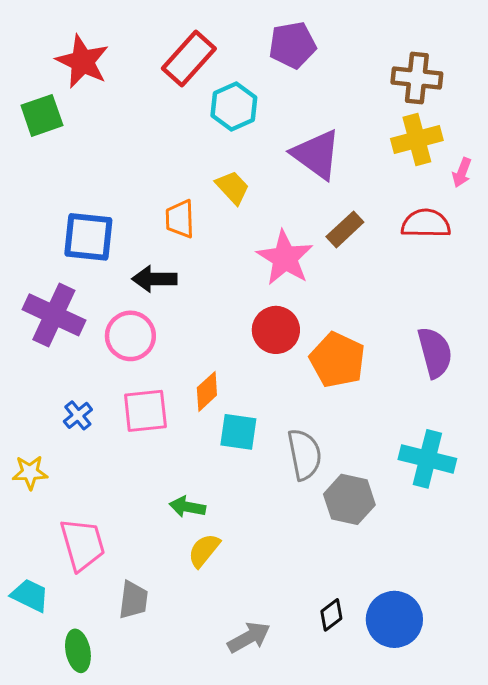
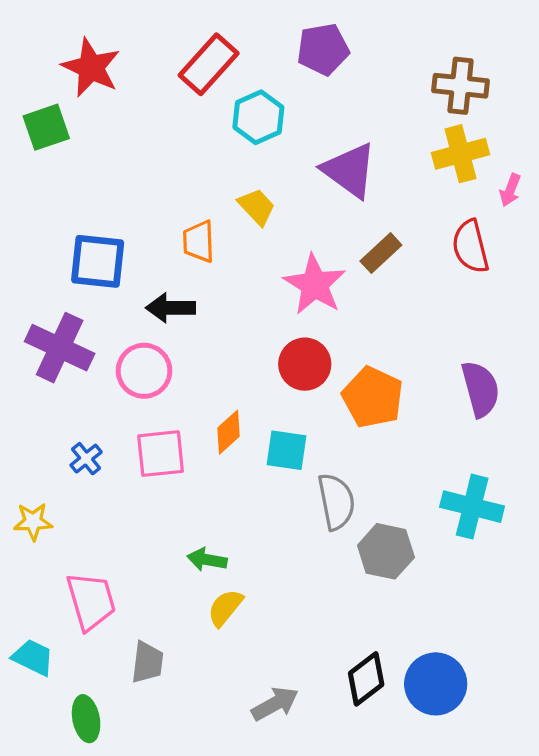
red semicircle: (426, 223) -> (470, 246), turned -105
cyan square: (238, 432) -> (287, 450), moved
black diamond: (331, 615) -> (366, 679), size x1.5

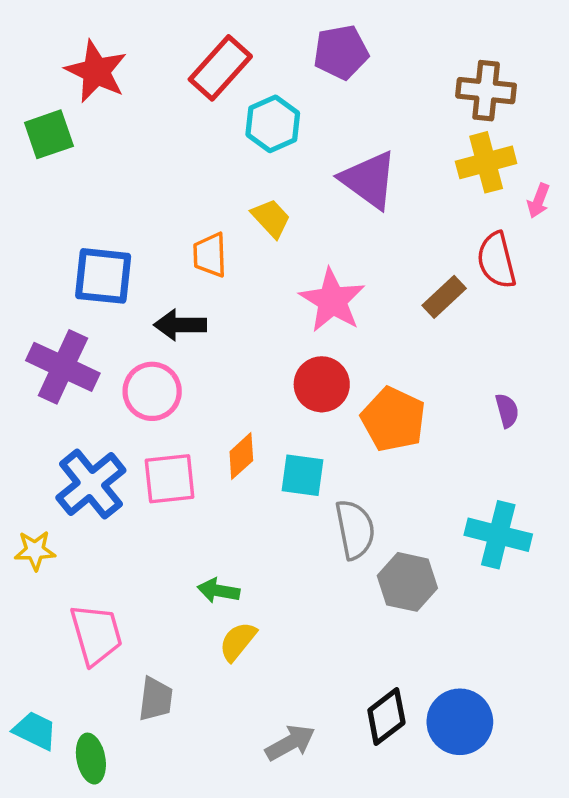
brown rectangle: (381, 253) -> (444, 297), moved
purple semicircle: (480, 389) -> (507, 411), size x0.6
blue cross: (86, 459) -> (91, 484), size x2.0
cyan trapezoid: (33, 657) -> (35, 731), moved

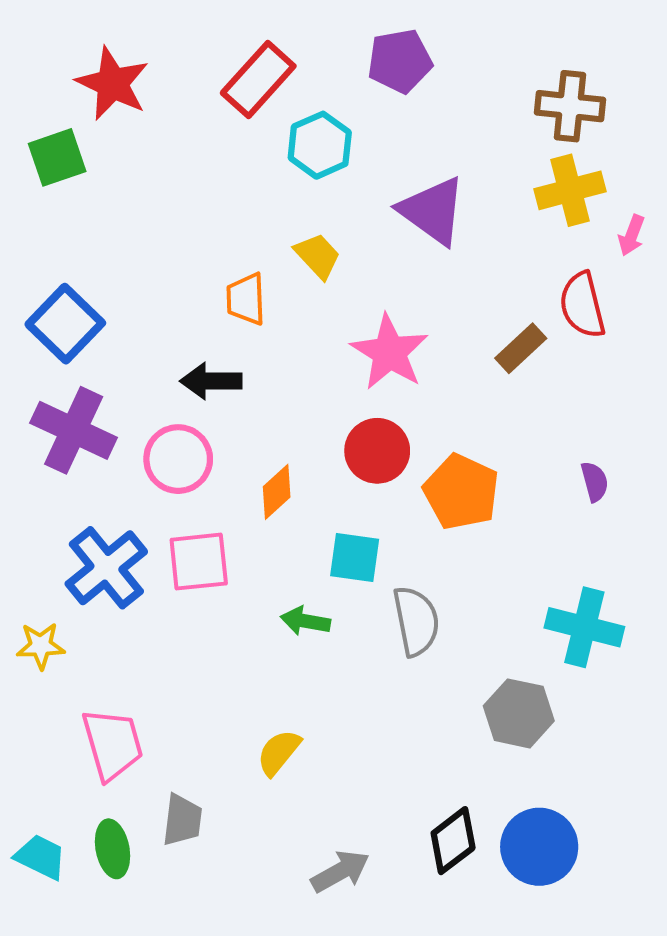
blue square: (103, 276) -> (65, 324), moved, turned 38
orange diamond: (241, 456) -> (277, 492), moved
gray hexagon: (407, 582) -> (519, 713), moved
green arrow: (219, 591) -> (305, 621), moved
green ellipse: (91, 759) -> (113, 849), moved

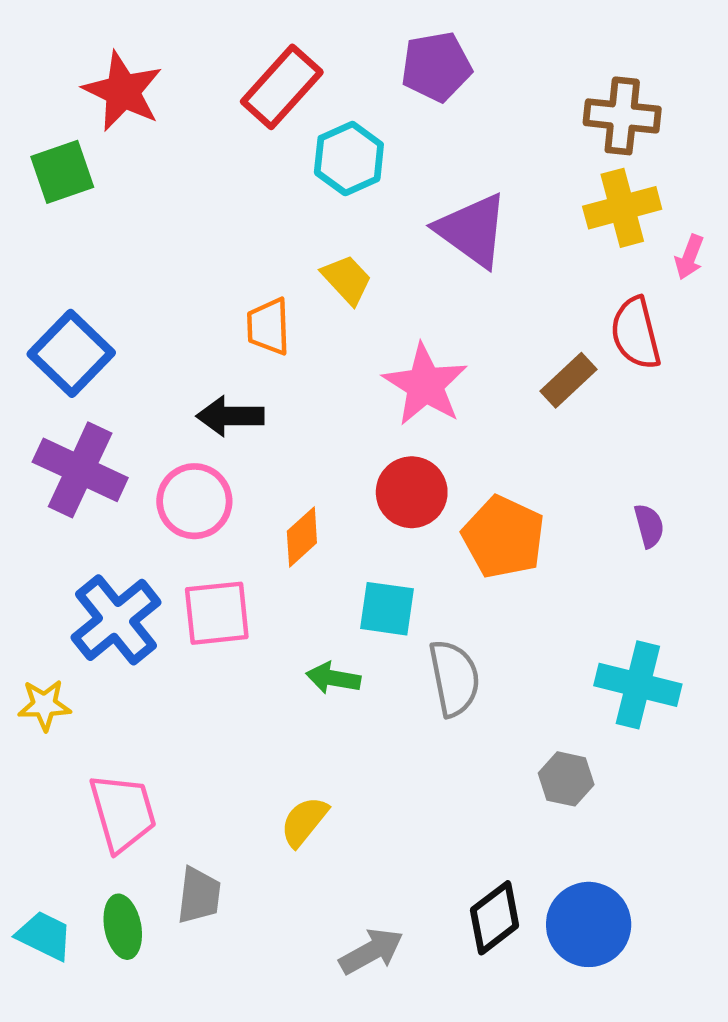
gray hexagon: (519, 713) -> (566, 779), size x0.7

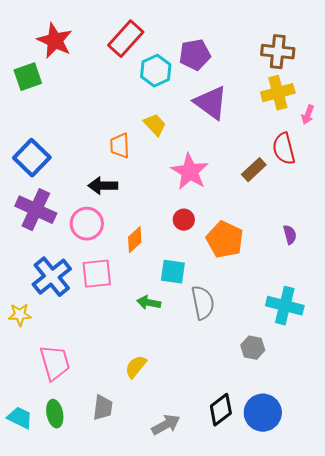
purple pentagon: (436, 67) -> (195, 55), moved
red circle: (412, 492) -> (184, 220), size x0.7
gray trapezoid: (199, 895) -> (103, 408), moved

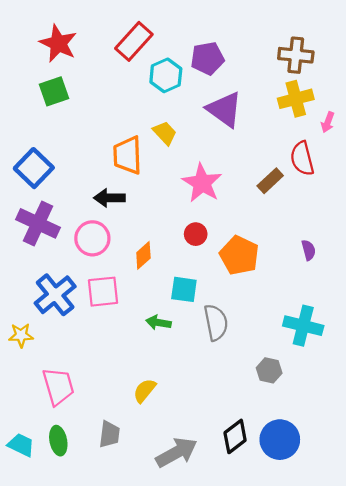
green square: (28, 77) -> (54, 91), moved
orange trapezoid: (120, 146) -> (128, 155), size x1.4
gray arrow: (166, 425) -> (176, 452), size x1.4

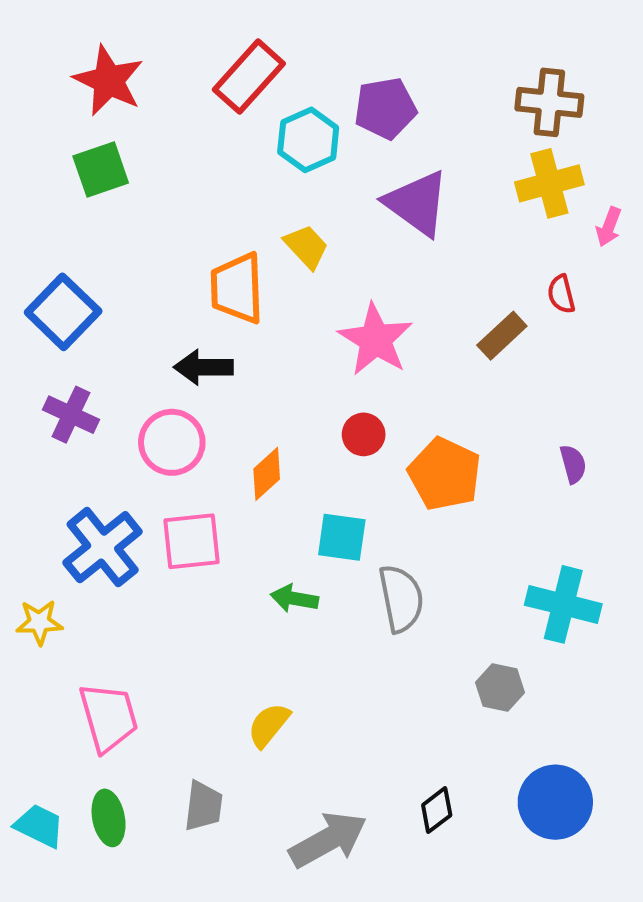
red semicircle: (302, 158) -> (561, 294), size x0.6
purple cross: (38, 223) -> (71, 415), size x0.7
black diamond: (235, 436) -> (437, 810), size x0.7
blue circle: (280, 440) -> (555, 802), moved

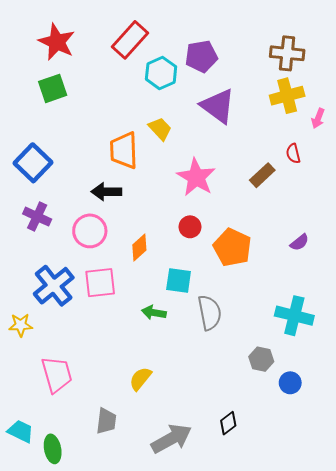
purple semicircle: (573, 464) -> (299, 242), turned 66
blue circle: (555, 802) -> (290, 383), moved, size x0.6
green ellipse: (109, 818) -> (53, 449), moved

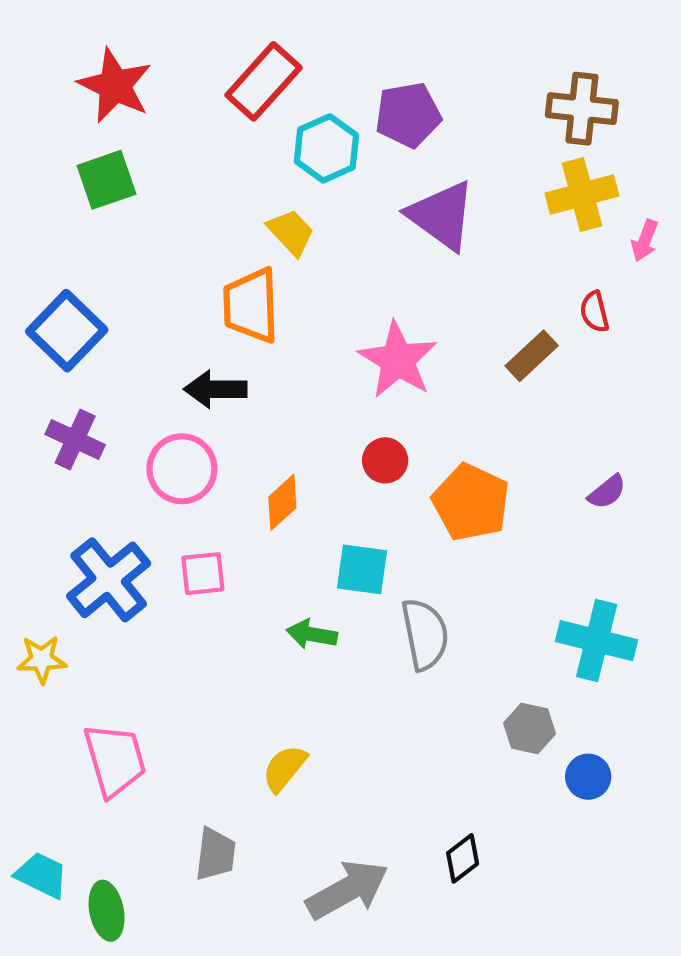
yellow trapezoid: (160, 129) -> (291, 232), moved
pink square: (100, 283) -> (203, 574), size x0.7

